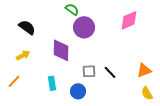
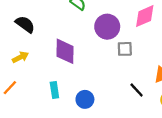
purple circle: (84, 27) -> (107, 27), moved
gray square: (89, 71) -> (125, 49), moved
black line: (110, 72) -> (137, 90), moved

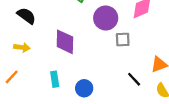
yellow arrow: (20, 57) -> (22, 47), turned 35

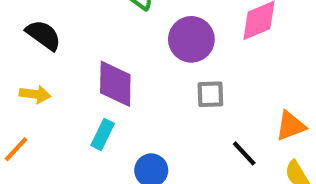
gray square: (123, 40) -> (210, 94), moved
cyan rectangle: (55, 79) -> (103, 134), moved, turned 35

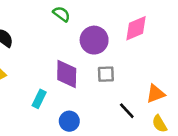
purple diamond: (115, 84) -> (67, 74), moved

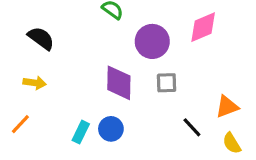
cyan rectangle: (39, 99) -> (81, 132), moved
blue circle: (69, 121) -> (111, 129), moved

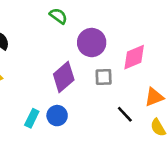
pink diamond: (203, 27) -> (134, 57), moved
purple diamond: (119, 83) -> (64, 77), turned 48

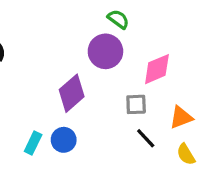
green semicircle: (58, 16) -> (118, 19), moved
gray square: (104, 77) -> (136, 104), moved

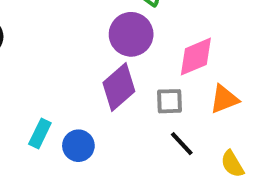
purple diamond: (72, 93) -> (119, 87), moved
orange triangle: (181, 117) -> (224, 99), moved
cyan rectangle: (33, 143) -> (40, 134), moved

